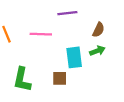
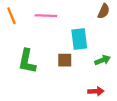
green arrow: (97, 51) -> (103, 60), moved

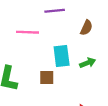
green arrow: (103, 60) -> (88, 63), moved

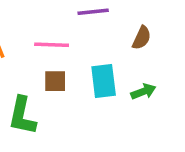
brown square: (47, 78) -> (55, 81), moved

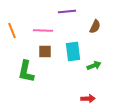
green arrow: (143, 91) -> (94, 66), moved

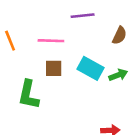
cyan rectangle: (73, 52) -> (90, 68), turned -54
green arrow: (94, 66) -> (118, 75), moved

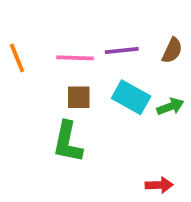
purple line: (83, 16) -> (122, 50), moved
green L-shape: (29, 95) -> (68, 142), moved

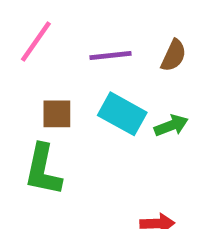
pink line: (75, 58) -> (36, 42), moved, turned -57

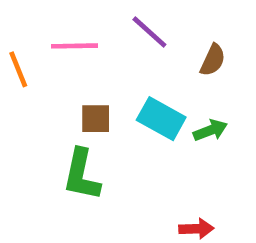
pink line: (36, 42) -> (74, 46), turned 54
purple line: (111, 56) -> (149, 32), moved, turned 48

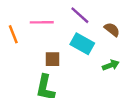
brown semicircle: (213, 60) -> (112, 29), turned -77
cyan rectangle: (161, 119) -> (82, 44), moved

